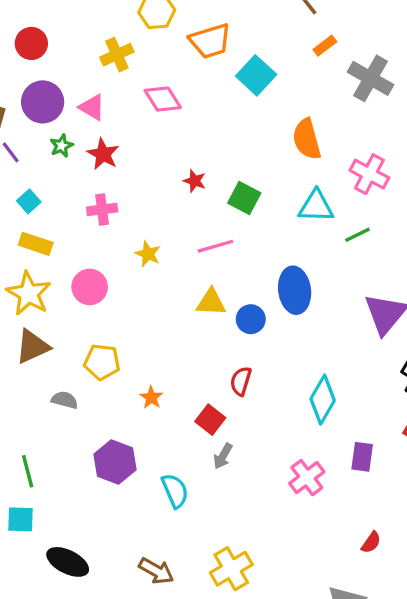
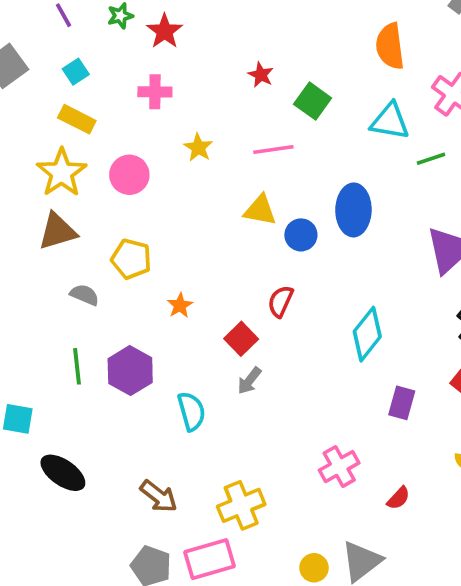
green line: (28, 471) -> (77, 366), moved
pink cross: (307, 478) -> (339, 467), moved

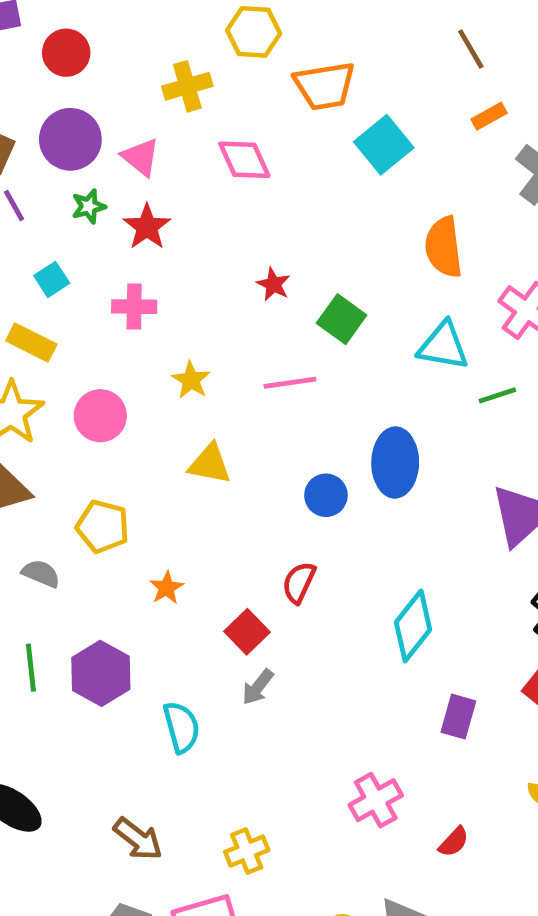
cyan square: (76, 72) -> (52, 279), moved
yellow triangle: (260, 210) -> (210, 464), moved
yellow cross: (241, 505) -> (247, 851), size x0.7

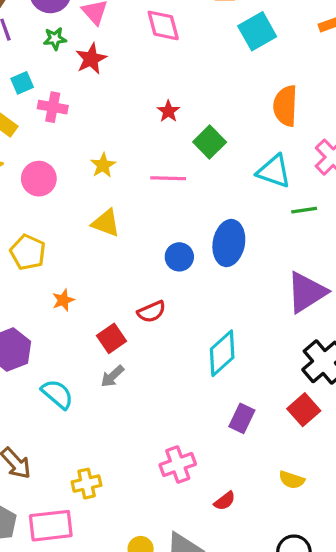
pink cross: (134, 307) -> (53, 107), moved
red semicircle: (299, 583) -> (151, 312), turned -148
cyan semicircle: (181, 727) -> (57, 394), turned -44

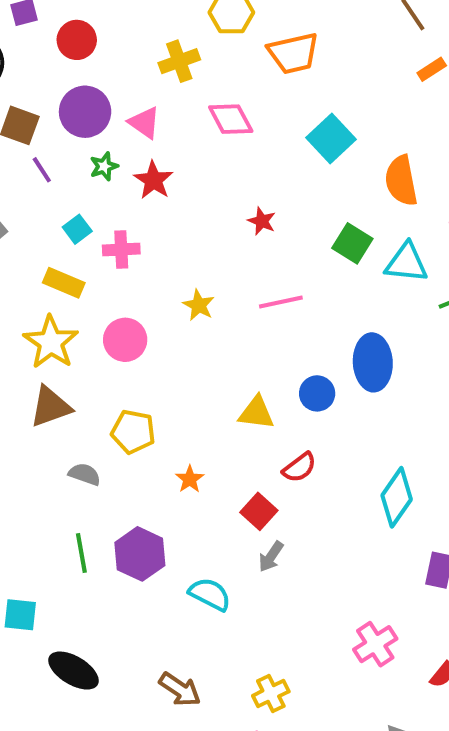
cyan square: (257, 31) -> (331, 139), moved
green square: (210, 142) -> (352, 243), moved
yellow triangle: (106, 223) -> (256, 413), moved

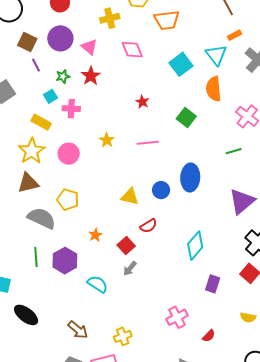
green star: (104, 166) -> (63, 76), moved
cyan triangle: (406, 263) -> (216, 55), moved, turned 40
gray semicircle: (85, 474) -> (42, 218), size x1.8
orange star: (190, 479) -> (95, 235), moved

